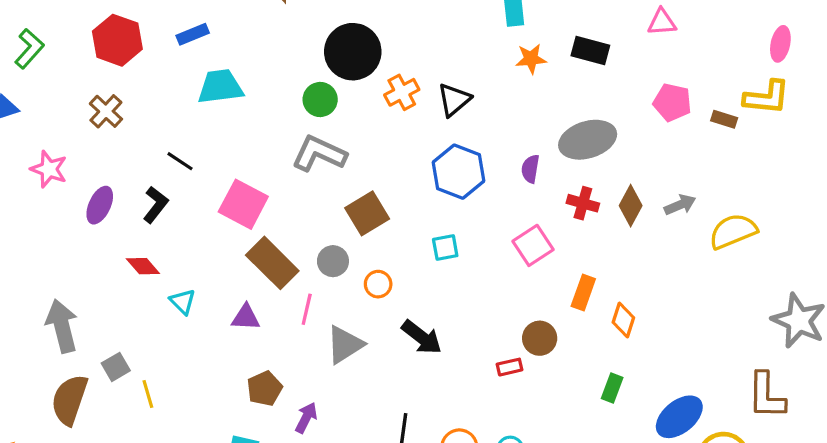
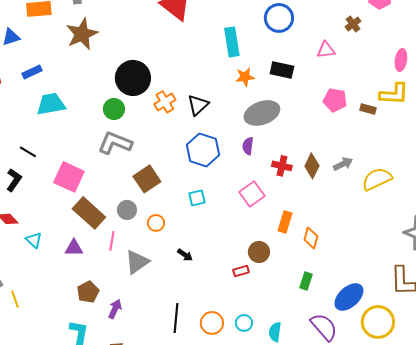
gray ellipse: (588, 140) -> (262, 113), moved
black arrow: (422, 337) -> (185, 255), size x0.6

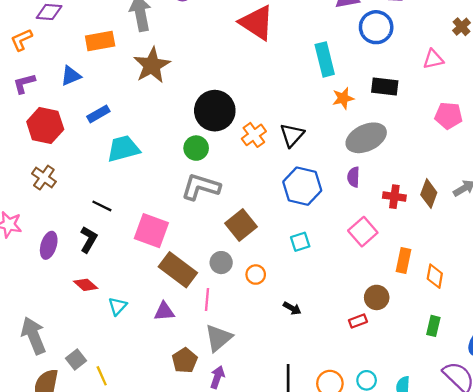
cyan triangle: (34, 240) -> (118, 306), turned 36
gray triangle: (137, 262) -> (218, 338), moved

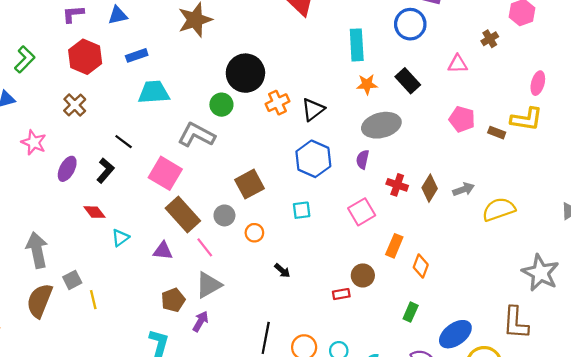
black rectangle: (385, 87) -> (408, 81), turned 30
gray L-shape: (201, 187) -> (196, 135), moved
pink line: (207, 300) -> (205, 247), turned -54

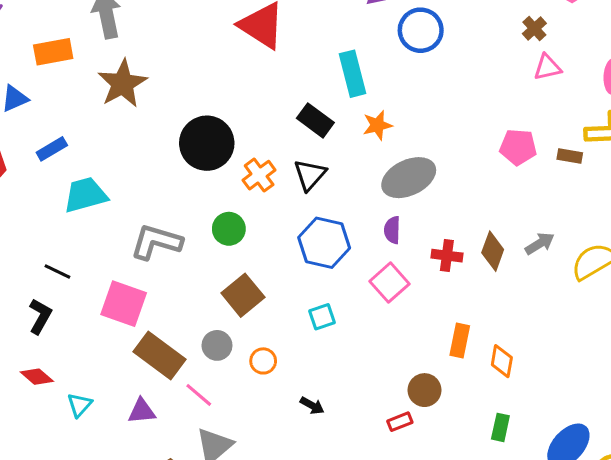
pink triangle: (458, 64) -> (547, 67), moved
black rectangle: (408, 81) -> (315, 120), moved
green circle: (221, 105) -> (229, 229), moved
pink square: (362, 212) -> (390, 283), moved

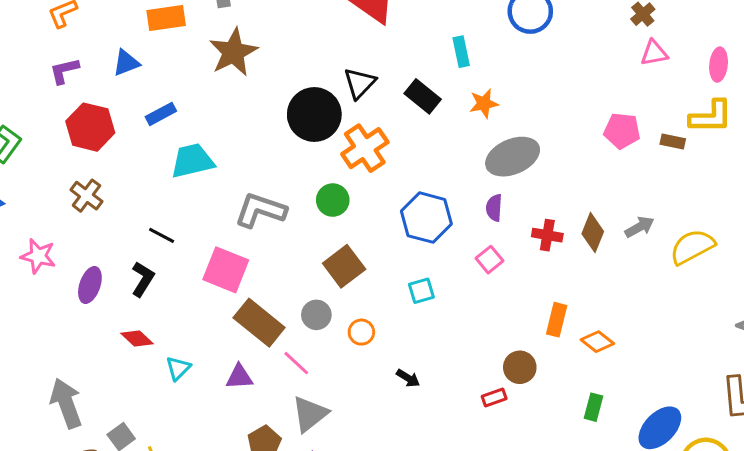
cyan rectangle: (352, 74) -> (461, 52), size x0.7
orange cross: (259, 175) -> (365, 148), size x1.4
black triangle: (310, 175) -> (360, 83), moved
pink square: (390, 283) -> (489, 260), size x0.7
orange diamond: (502, 361) -> (597, 342), turned -64

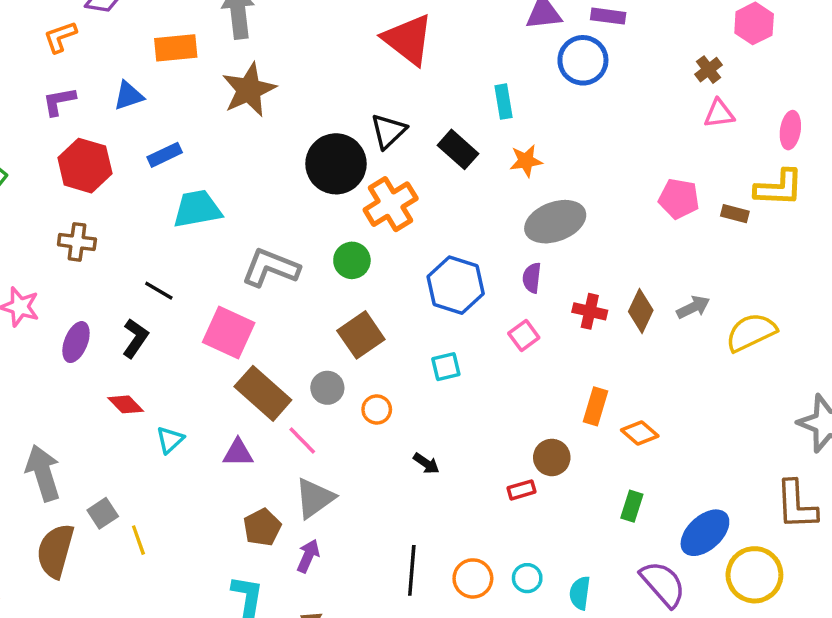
brown cross: (86, 196) -> (77, 242), turned -32

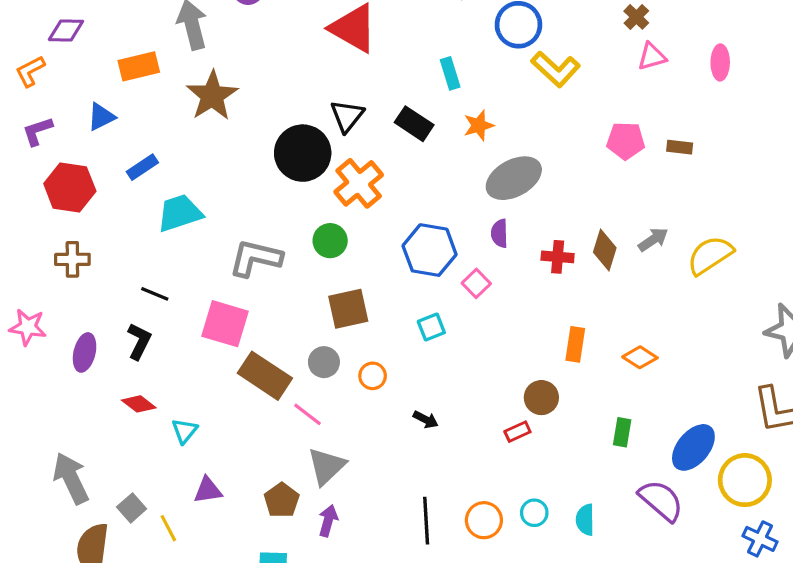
yellow L-shape: (779, 188) -> (556, 69), moved, turned 48
brown square: (361, 335) -> (348, 309), turned 30
pink square: (524, 336) -> (476, 283), moved
orange diamond: (640, 433) -> (640, 357), moved
purple triangle: (238, 453) -> (208, 490), moved

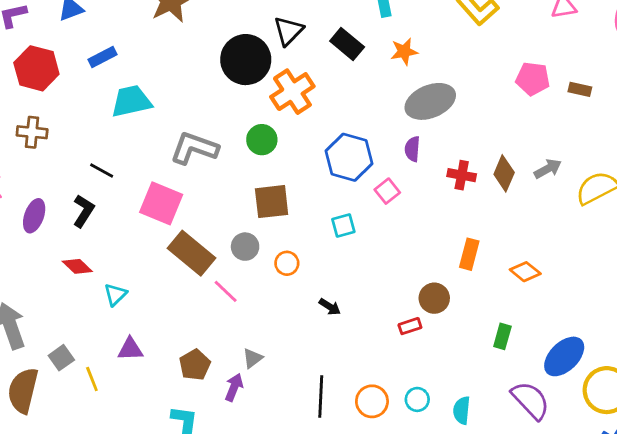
gray triangle: (326, 466) -> (253, 358), moved, size x0.6

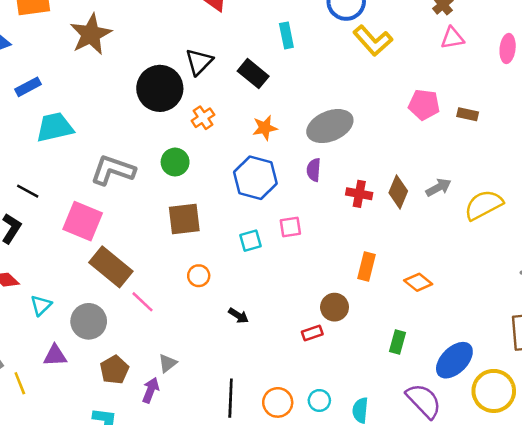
orange star: (404, 52) -> (265, 128), moved
orange cross: (292, 92) -> (203, 118), size x0.6
pink square: (387, 191) -> (290, 227), moved, turned 30
gray circle: (245, 247) -> (89, 321), moved, size x1.4

